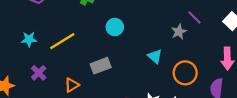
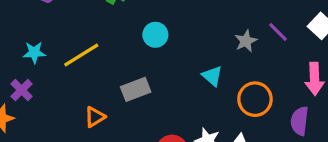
purple line: (194, 18) -> (278, 32), moved
purple cross: (39, 73) -> (22, 90), moved

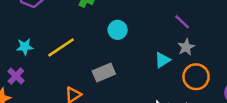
purple line: (278, 32) -> (182, 22), moved
gray star: (246, 41) -> (186, 47), moved
cyan triangle: (212, 76) -> (162, 60), turned 49

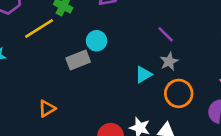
yellow line: (61, 47) -> (39, 29), moved
gray rectangle: (104, 72) -> (78, 60), moved

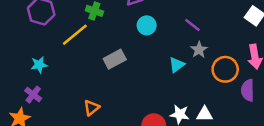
cyan circle: (97, 41) -> (147, 25), moved
orange circle: (179, 93) -> (225, 69), moved

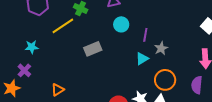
purple line: (193, 25) -> (145, 35), moved, turned 56
orange circle: (225, 69) -> (165, 80), moved
orange triangle: (92, 108) -> (58, 90), moved

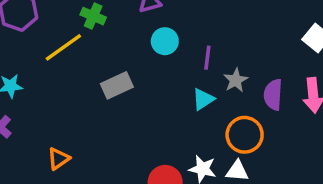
purple semicircle: (197, 85) -> (273, 95), moved

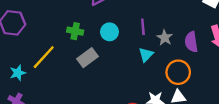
green cross: (93, 16) -> (75, 31), moved
cyan circle: (165, 41) -> (109, 32), moved
yellow line: (63, 47) -> (44, 57), moved

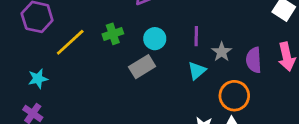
green cross: (75, 31) -> (113, 34), turned -35
yellow line: (44, 57) -> (70, 42), moved
gray rectangle: (87, 58) -> (142, 67), moved

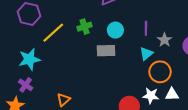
gray rectangle: (142, 67) -> (106, 51), turned 30
cyan star: (38, 79) -> (29, 59), size x1.5
orange circle: (234, 96) -> (160, 72), moved

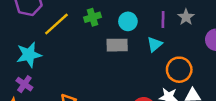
gray star: (165, 40) -> (186, 17), moved
cyan triangle: (146, 54) -> (155, 44), moved

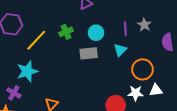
cyan star: (29, 55) -> (27, 71), moved

